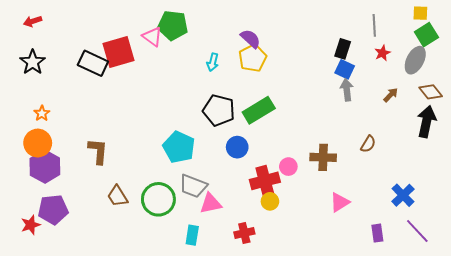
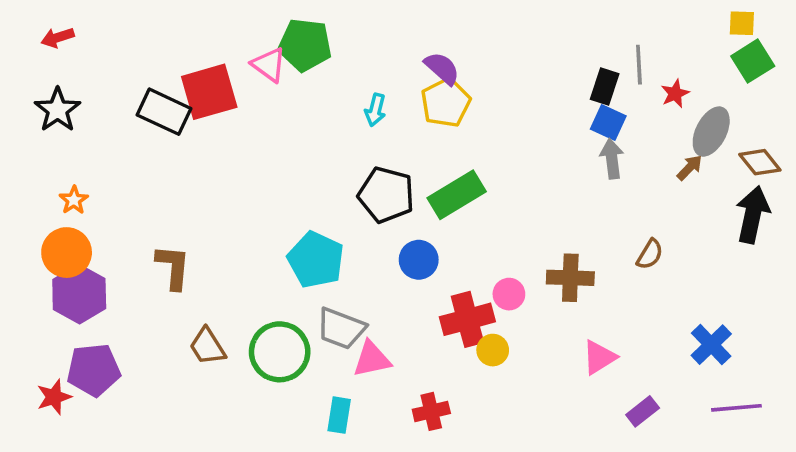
gray line: (374, 25) -> (639, 65), moved
gray ellipse: (415, 60) -> (711, 132), moved
yellow circle: (270, 201) -> (493, 350), moved
purple line: (417, 231) -> (736, 408), turned -52
purple rectangle: (377, 233) -> (643, 411), moved, turned 60

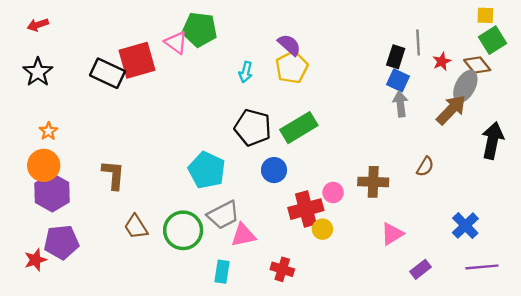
brown diamond: (760, 162) -> (477, 65), moved
brown arrow: (690, 168) -> (451, 110), size x1.8
gray trapezoid: (341, 328) -> (223, 215), turned -48
red cross: (431, 411) -> (282, 269), turned 30

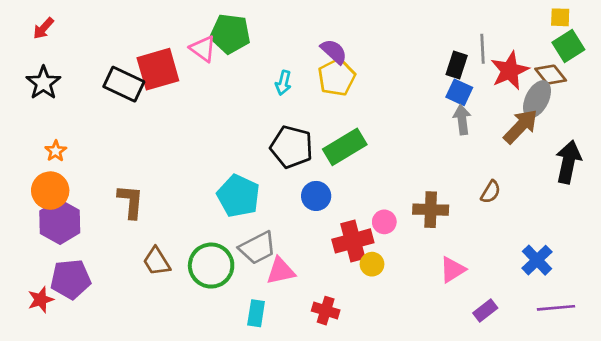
red arrow: (38, 25) -> (43, 28), turned -30
red star: (442, 61) -> (510, 71), size x1.8

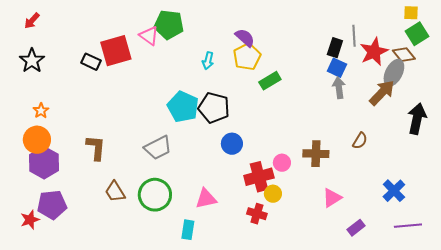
black rectangle: (124, 84) -> (91, 62), size x0.7
green rectangle: (345, 147) -> (270, 81), moved, size x0.7
cyan pentagon: (238, 196) -> (183, 107), moved
gray trapezoid: (257, 248) -> (158, 148), moved
red cross: (326, 311) -> (257, 214), moved

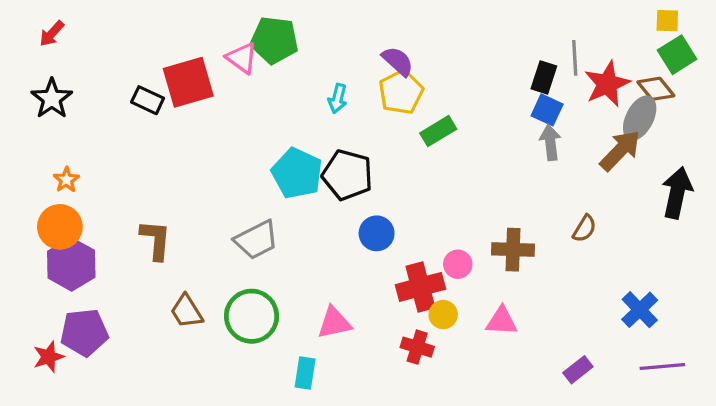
pink triangle: (332, 198) -> (502, 321), moved, turned 35

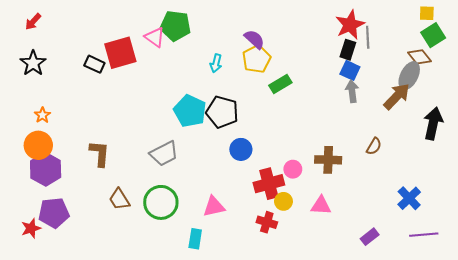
red star: (607, 84) -> (350, 25), moved

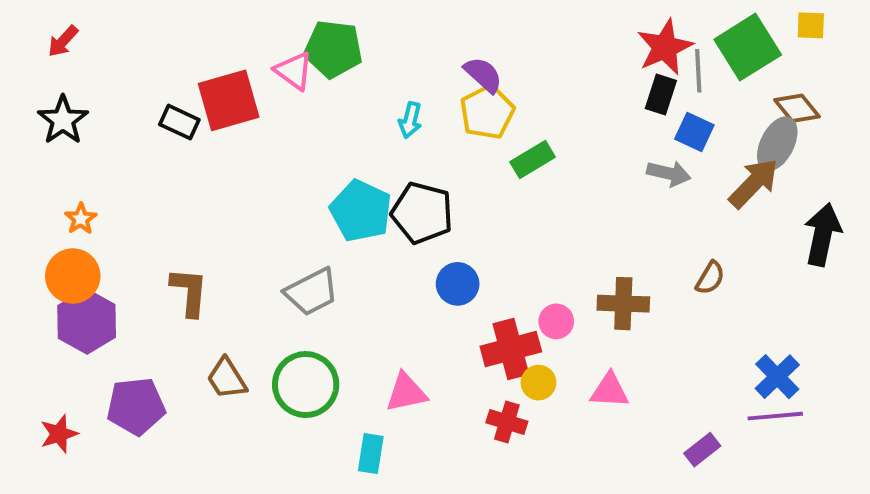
green square: (433, 35) -> (748, 47), moved, size x1.4
blue square: (350, 70) -> (694, 132), moved
gray arrow: (352, 91) -> (669, 173), turned 110
purple pentagon: (54, 213) -> (136, 406), moved
purple line: (424, 235) -> (775, 416), moved

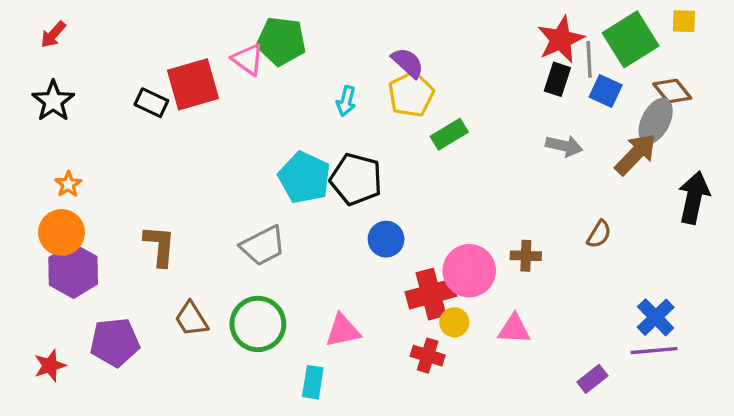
blue square: (694, 132) -> (606, 91), moved
brown cross: (623, 304) -> (526, 256), size x0.7
pink circle: (556, 321) -> (469, 271), size x1.8

